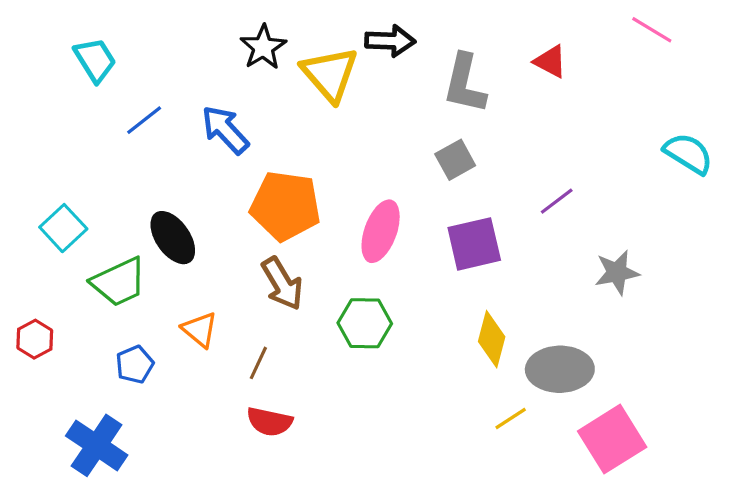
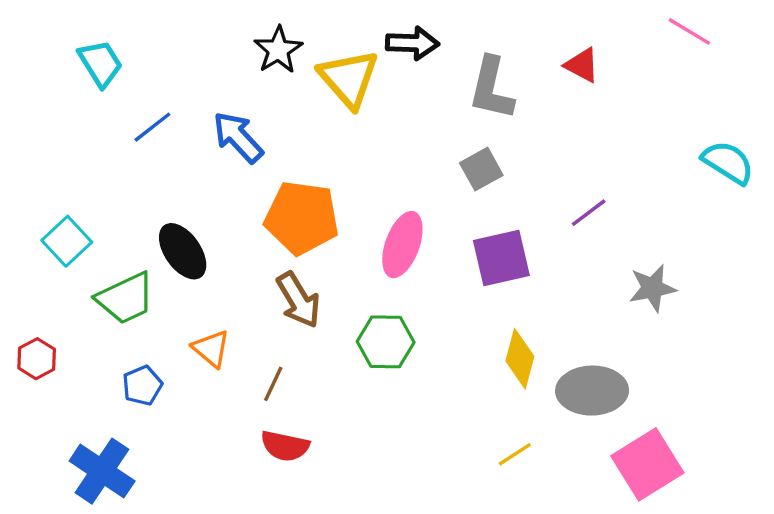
yellow line: (511, 418) -> (515, 454), moved

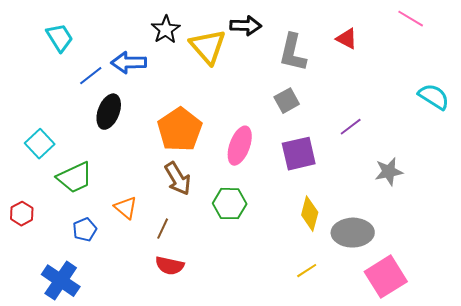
blue arrow: (238, 137) -> (129, 63), moved, turned -48
orange pentagon: (302, 218) -> (180, 130), turned 30
black ellipse: (183, 251) -> (109, 112), moved, turned 56

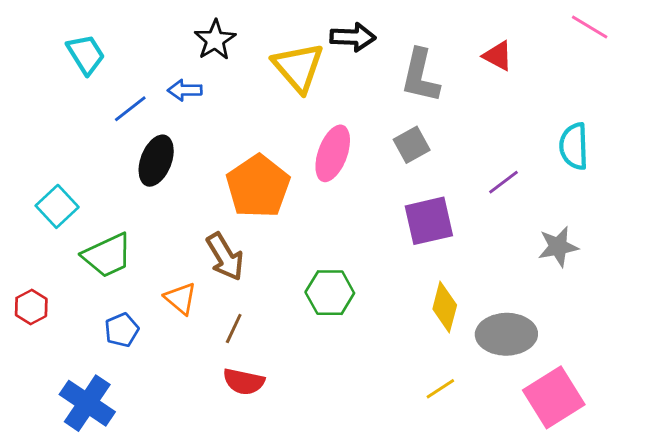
black star: (166, 30) -> (215, 40), moved
blue arrow: (129, 63) -> (185, 90), size x0.7
cyan semicircle: (434, 97) -> (574, 146), moved, turned -124
pink ellipse: (240, 146) -> (333, 153), moved
brown arrow: (178, 179) -> (225, 257), moved

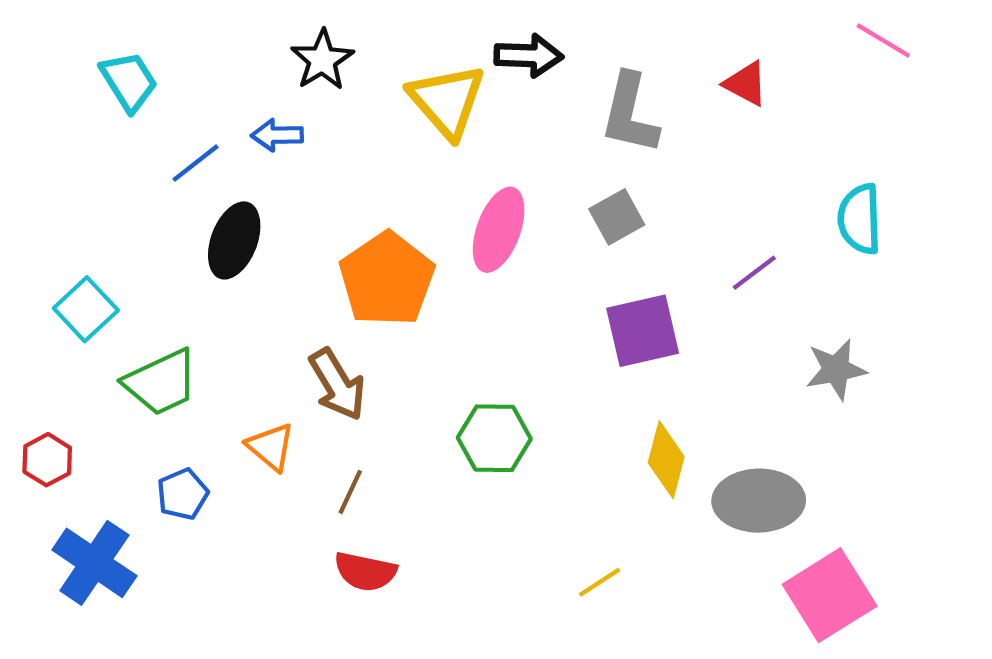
yellow line: (440, 389) -> (600, 582), moved
blue cross: (87, 403) -> (94, 563), moved

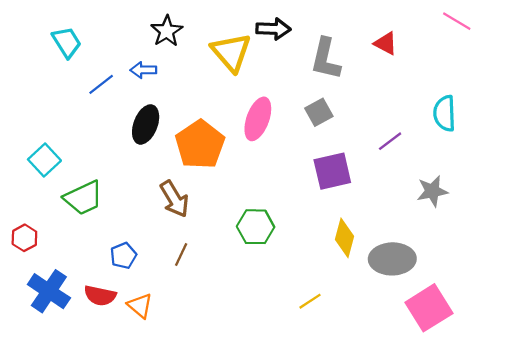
black ellipse: (234, 240) -> (146, 124), moved
orange triangle: (271, 447) -> (140, 306), moved
blue pentagon: (183, 494) -> (123, 256), moved
red semicircle: (365, 571) -> (100, 296), moved

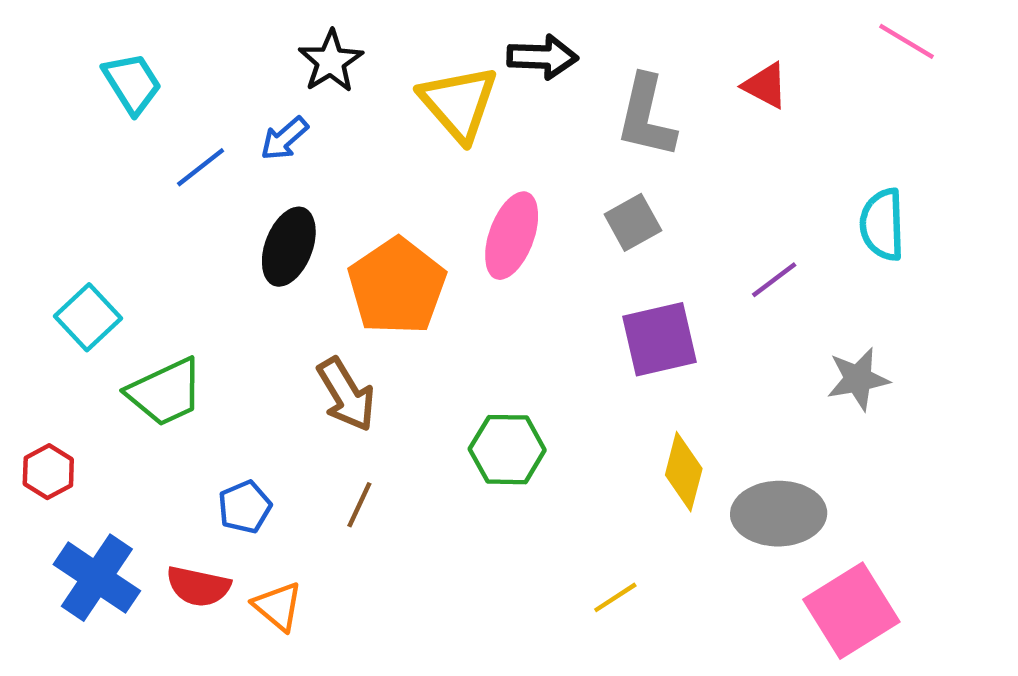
blue arrow: (143, 70) -> (284, 139), turned -40

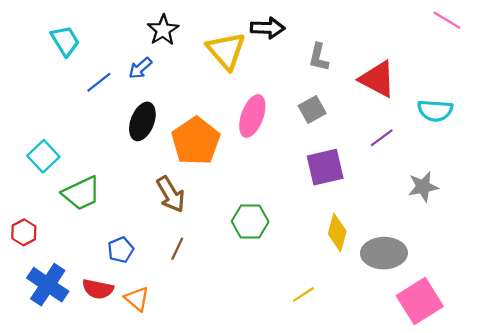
red triangle: (765, 86) -> (377, 79), moved, size x1.6
gray L-shape: (646, 116) -> (319, 57), size x0.7
cyan semicircle: (882, 225) -> (435, 111), turned -84

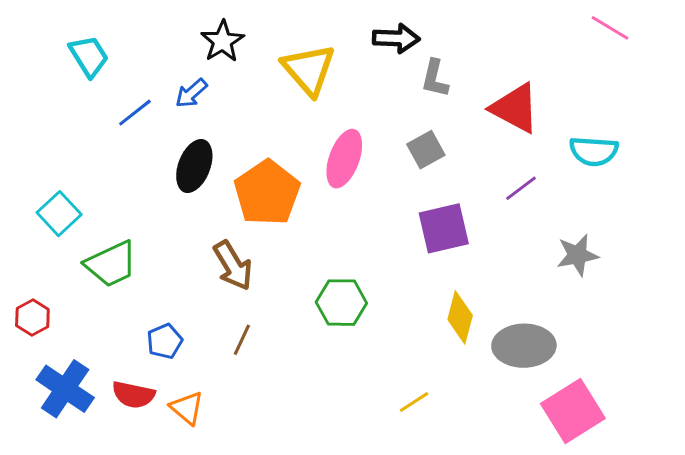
black arrow: (268, 28) -> (396, 38), moved

